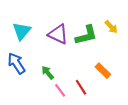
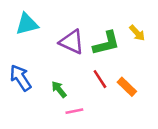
cyan triangle: (22, 31) -> (27, 24), moved, turned 36
red line: (81, 87) -> (100, 79), moved
pink line: (60, 90) -> (74, 111), turned -64

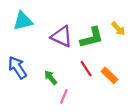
pink line: (74, 111) -> (64, 96), turned -56

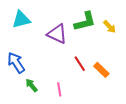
green L-shape: (92, 38) -> (85, 22), moved
green arrow: (51, 78) -> (31, 85), moved
pink line: (64, 96) -> (59, 89), turned -32

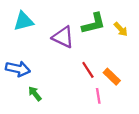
blue arrow: (16, 63) -> (18, 69), turned 135
pink line: (59, 89) -> (98, 96), moved

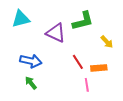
yellow arrow: (121, 29) -> (107, 42), moved
blue arrow: (18, 69) -> (31, 61), moved
orange rectangle: (112, 77) -> (99, 68), turned -49

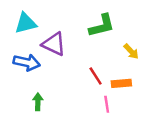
purple triangle: (56, 33) -> (54, 44), moved
blue arrow: (31, 61) -> (27, 62), moved
green arrow: (31, 83) -> (38, 102), turned 40

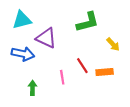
pink line: (107, 104) -> (62, 77), moved

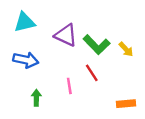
green L-shape: (88, 22) -> (96, 45), moved, turned 60
purple triangle: (46, 38) -> (66, 35), moved
orange rectangle: (105, 72) -> (126, 104), moved

